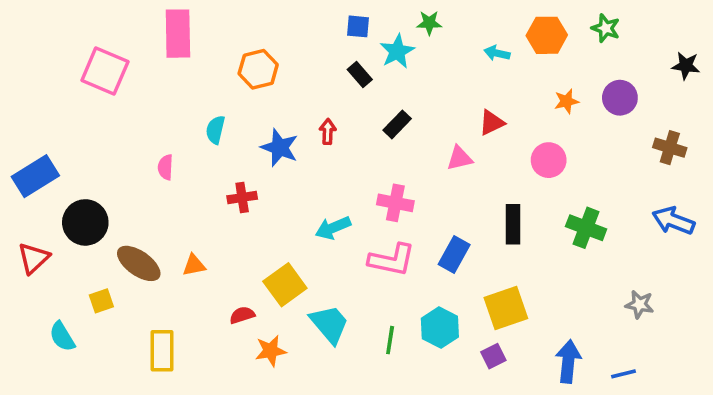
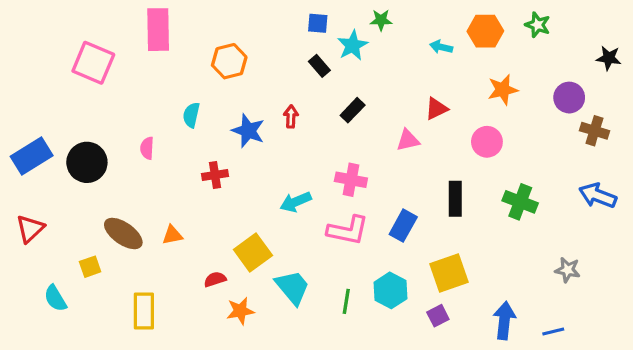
purple circle: (620, 98) -> (569, 98), moved
orange star: (566, 101) -> (503, 90), size x1.4
black circle: (85, 222) -> (87, 162), moved

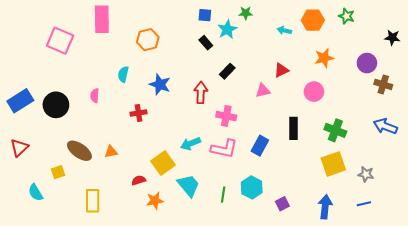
red arrow: (291, 117) -> (201, 93), moved, size x1.5
cyan arrow: (296, 202) -> (191, 144), moved
yellow square: (449, 273) -> (333, 164), moved
blue line: (553, 332) -> (364, 204), moved

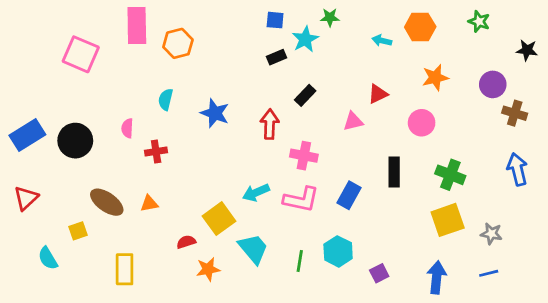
green star: (347, 16) -> (479, 21), moved
orange hexagon: (148, 40) -> (178, 43), moved
black rectangle: (206, 43) -> (276, 57), turned -72
red cross: (139, 113) -> (156, 152), moved
blue arrow: (385, 126) -> (517, 169), turned 55

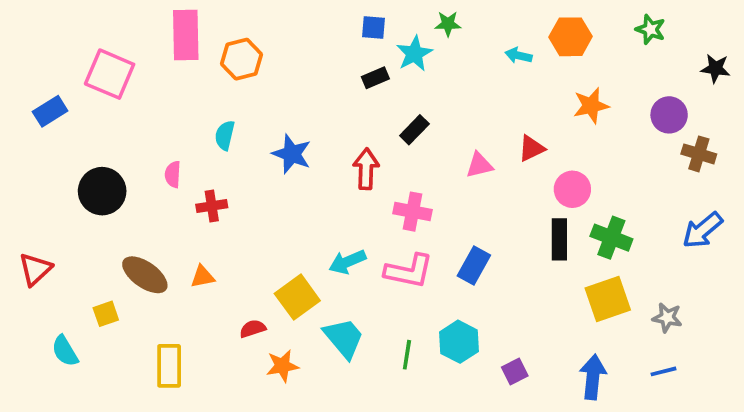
red triangle: (378, 94) -> (532, 148), moved
pink circle: (422, 123) -> (572, 189), moved
blue rectangle: (27, 135) -> (50, 111), moved, size x0.7
blue arrow: (517, 169) -> (703, 230), turned -116
black rectangle: (394, 172) -> (559, 239), moved

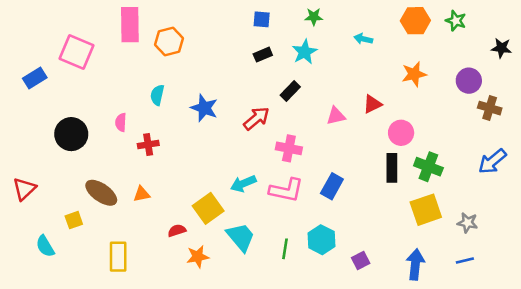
orange hexagon: (571, 37) -> (415, 21), moved
cyan star: (414, 54) -> (305, 52), moved
red arrow: (366, 169) -> (256, 118), turned 48

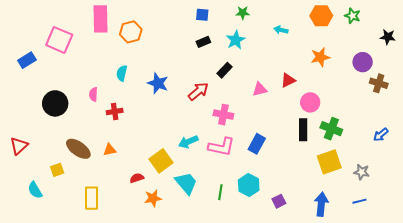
blue arrow: (492, 161) -> (381, 135), moved, size x0.7

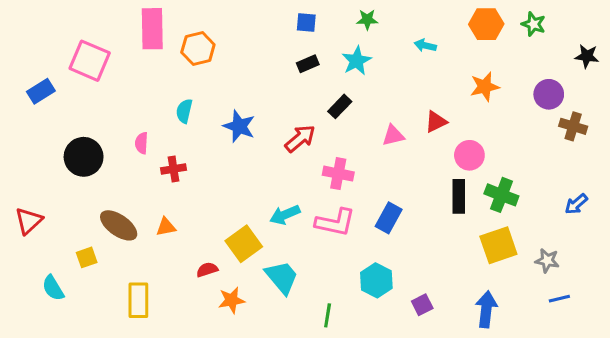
green line: (220, 192) -> (328, 315), moved
blue line: (360, 201) -> (559, 299), moved

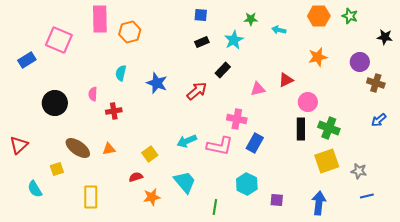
green star: (367, 20) -> (251, 19), moved
pink cross: (338, 174) -> (237, 119), moved
blue arrow: (576, 204) -> (379, 120), moved
yellow square: (244, 244) -> (150, 154), moved, size x0.7
purple square: (422, 305) -> (277, 200), turned 32

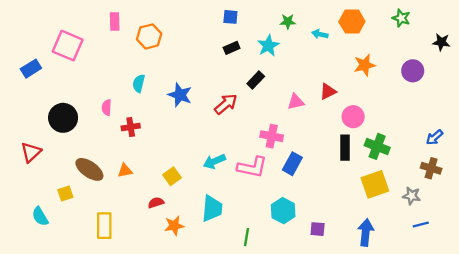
orange hexagon: (319, 16) -> (352, 22), moved
pink rectangle: (100, 19) -> (115, 22), size x0.6
brown cross: (376, 83) -> (431, 168), moved
red triangle: (19, 145) -> (31, 152), moved
cyan trapezoid: (185, 182) -> (212, 208), turned 45

